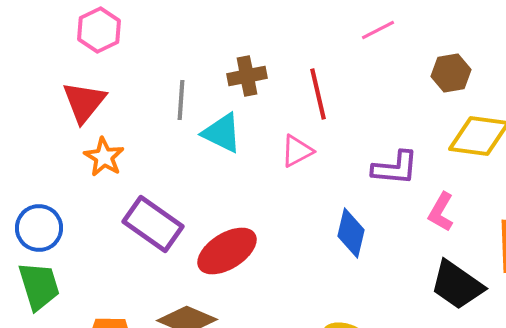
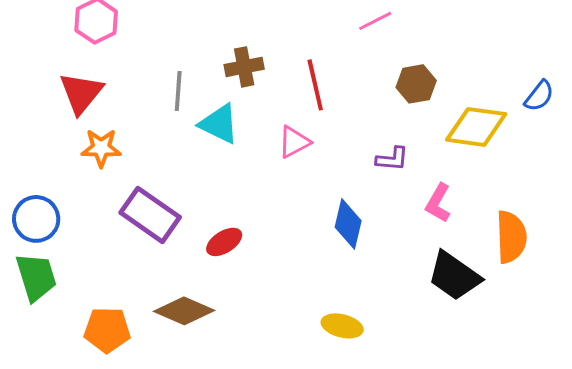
brown hexagon: (451, 73) -> (416, 84), moved
orange star: (104, 157) -> (101, 148), turned -30
purple L-shape: (395, 168) -> (392, 159), size x0.7
red ellipse: (227, 251) -> (224, 242), size x0.6

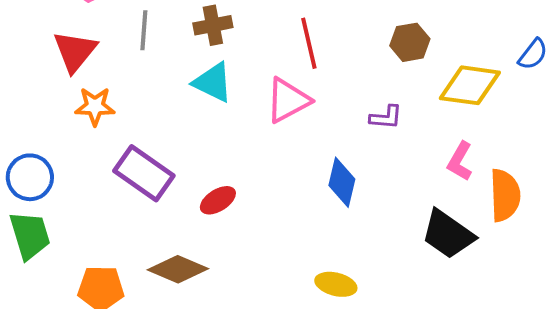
brown cross: (244, 67) -> (213, 25), moved
gray line: (178, 91) -> (144, 30), moved
pink triangle: (294, 142) -> (288, 100), size x1.4
pink L-shape: (438, 203) -> (460, 161), moved

